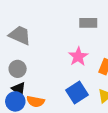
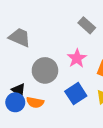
gray rectangle: (88, 23) -> (87, 25), turned 42
gray circle: (18, 69) -> (45, 70), moved, size x1.5

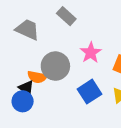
gray rectangle: (87, 25) -> (66, 16), moved
orange semicircle: (35, 102) -> (37, 77), moved

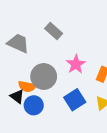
blue circle: (23, 101) -> (34, 105), moved

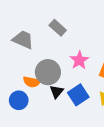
black triangle: (17, 96) -> (57, 92), moved, turned 32
blue circle: (34, 105) -> (19, 100), moved

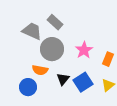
gray rectangle: (58, 28) -> (55, 22), moved
gray circle: (48, 72) -> (52, 49), moved

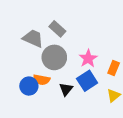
blue square: (83, 82) -> (87, 81), moved
blue circle: (28, 87) -> (29, 86), moved

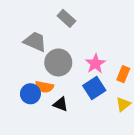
gray rectangle: (57, 29) -> (66, 18), moved
black triangle: (66, 89) -> (61, 104), moved, turned -48

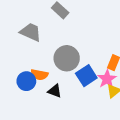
gray circle: (58, 62) -> (67, 58), moved
pink star: (95, 64) -> (107, 79), moved

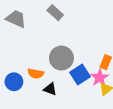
gray trapezoid: (31, 32) -> (16, 19), moved
blue circle: (26, 81) -> (14, 82), moved

